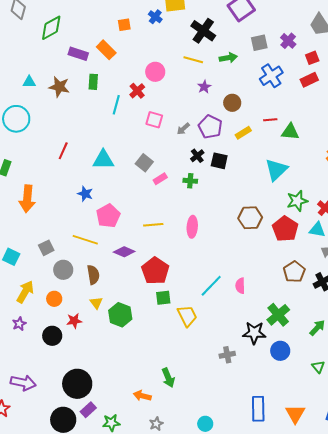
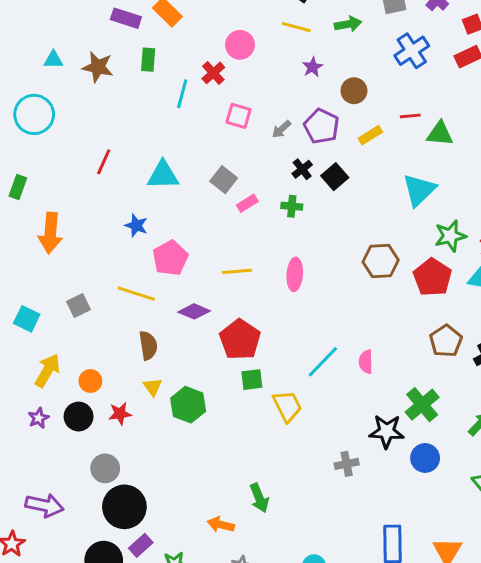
black square: (219, 161) -> (335, 177), turned 36
gray circle: (63, 270) -> (105, 468), moved
black circle: (52, 336) -> (79, 417), moved

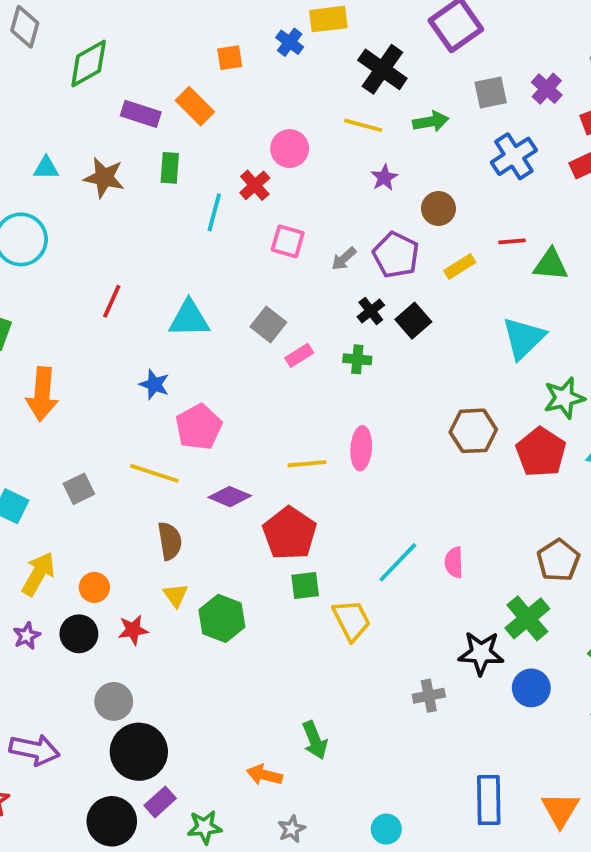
yellow line: (237, 271) -> (307, 464), moved
brown pentagon: (446, 341) -> (558, 560), moved

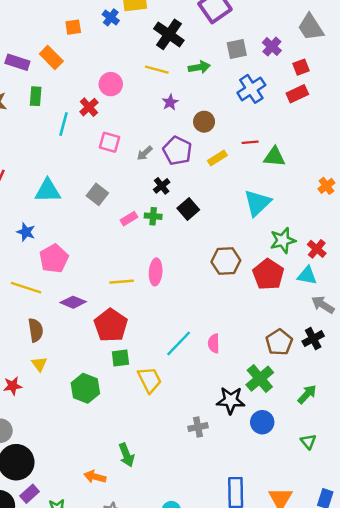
black square: (413, 321) -> (188, 209), moved
pink rectangle: (299, 355) -> (129, 219), moved
green hexagon: (222, 618) -> (85, 388), moved

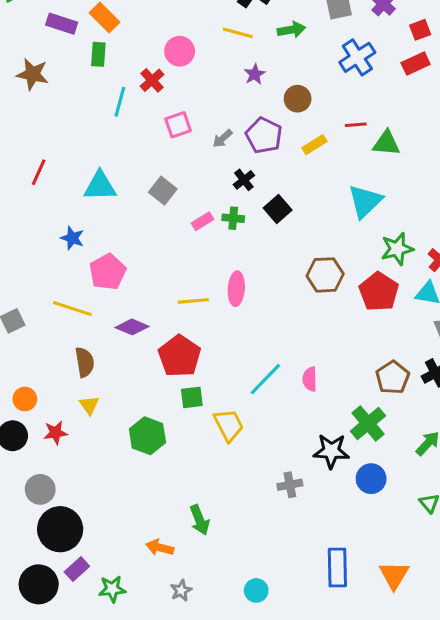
green rectangle: (36, 96) -> (98, 54), moved
pink square: (110, 142) -> (178, 125), turned -35

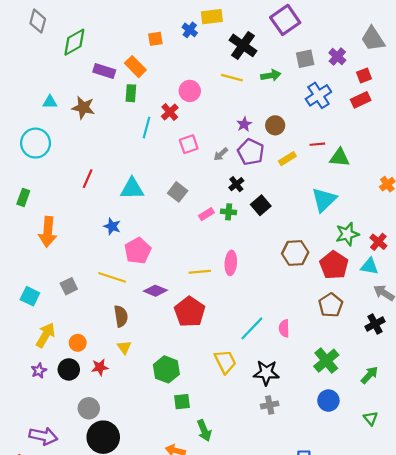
purple star: (255, 74) -> (244, 124), moved
brown pentagon: (393, 378) -> (331, 305), moved
green square: (192, 397) -> (182, 402), moved
black star: (331, 451) -> (266, 373), moved

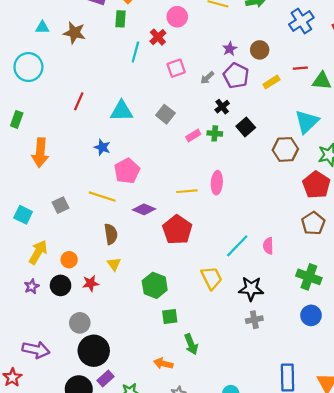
brown hexagon: (295, 253) -> (285, 149), moved
green cross: (326, 361) -> (309, 277), turned -30

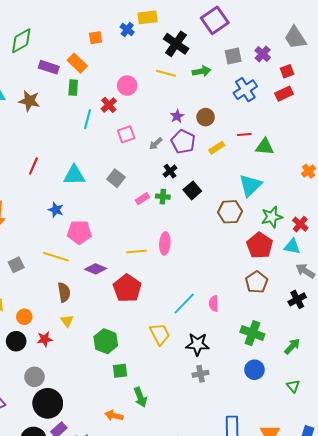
pink pentagon: (127, 171) -> (79, 232), turned 30

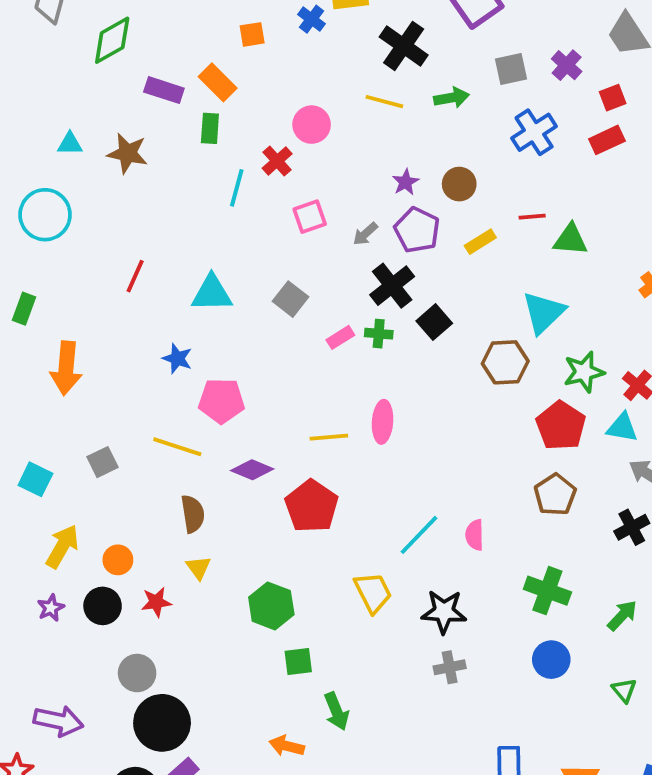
black cross: (170, 171) -> (392, 286), size x1.6

